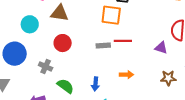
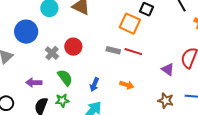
red circle: (63, 43) -> (73, 47), moved

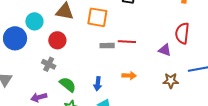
orange square: (130, 24) -> (97, 17), moved
blue circle: (26, 32) -> (15, 38), moved
red circle: (73, 47) -> (57, 40), moved

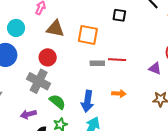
cyan circle: (34, 21) -> (16, 28), moved
gray cross: (49, 64) -> (39, 81), size x1.6
blue arrow: (98, 84) -> (87, 101), size x1.5

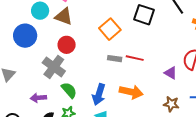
black square: (119, 15) -> (144, 15), size x1.5
brown triangle: (55, 29) -> (64, 17), moved
orange square: (88, 35) -> (110, 29), turned 30
orange arrow: (119, 94) -> (131, 92), size x1.6

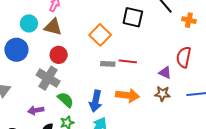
brown star: (171, 104) -> (162, 94), moved

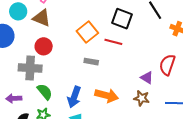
red line: (128, 61) -> (113, 42), moved
gray cross: (48, 78) -> (30, 68), turned -35

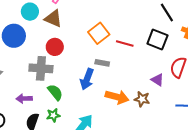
black square: (122, 19) -> (157, 40), moved
blue arrow: (74, 97) -> (87, 79), moved
brown star: (142, 98) -> (142, 99), moved

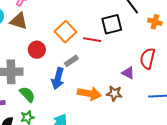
black square: (157, 40) -> (112, 24), moved, turned -30
red circle: (55, 47) -> (37, 50), moved
gray rectangle: (102, 63) -> (71, 61), turned -40

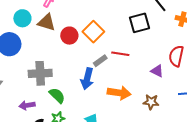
red line: (92, 40) -> (120, 54), moved
red circle: (37, 50) -> (69, 36), moved
brown star: (114, 93) -> (151, 102), moved

